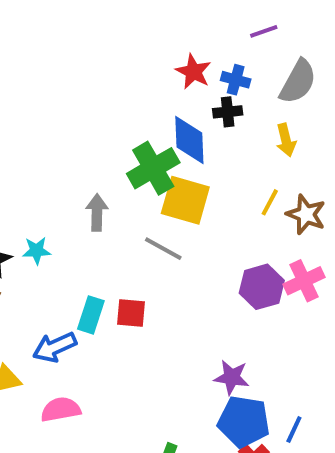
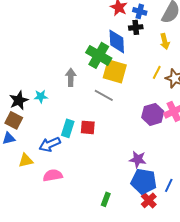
green cross: (153, 168) -> (99, 55), turned -30

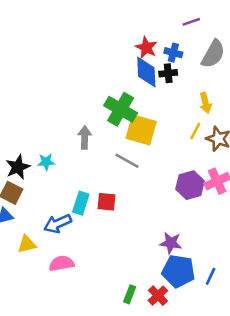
blue diamond: (117, 41) -> (146, 72), moved
yellow arrow: (165, 41) -> (205, 103), moved
red cross: (149, 200) -> (158, 296), moved

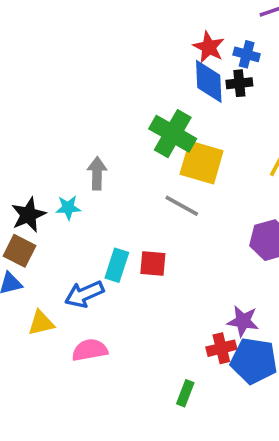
gray arrow: (85, 138) -> (97, 173), moved
red cross: (158, 296) -> (221, 348), moved, turned 30

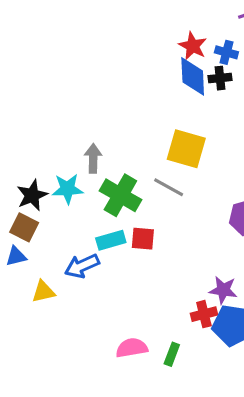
green cross: (173, 134) -> (120, 195), moved
cyan star: (68, 208) -> (67, 189), size x1.4
cyan rectangle: (117, 265) -> (111, 240), turned 56
pink semicircle: (90, 350) -> (132, 348), moved

